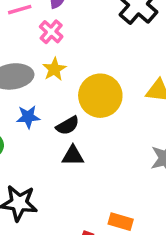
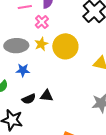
yellow circle: (100, 96) -> (65, 46), moved
black semicircle: (68, 126) -> (29, 99), moved

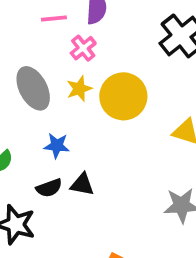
gray ellipse: (16, 46) -> (33, 88), turned 60
blue star: (23, 70) -> (57, 146), moved

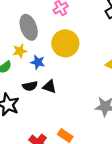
yellow star: (79, 89) -> (20, 51), moved
yellow circle: (123, 96) -> (65, 43), moved

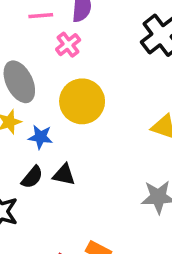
black semicircle: (30, 86) -> (32, 177), turned -32

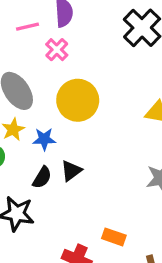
black triangle: (64, 175) -> (71, 171), turned -40

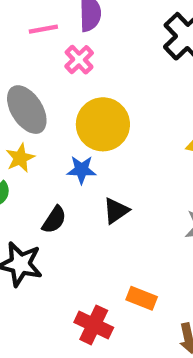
blue star: (44, 139) -> (81, 170), moved
black triangle: (71, 171) -> (116, 211), moved

